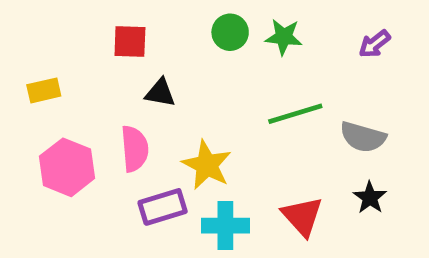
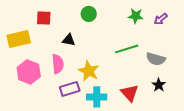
green circle: (230, 32) -> (89, 14), moved
green star: (284, 37) -> (136, 16), moved
red square: (130, 42) -> (44, 18), moved
yellow rectangle: (44, 90) -> (19, 39), size x1.6

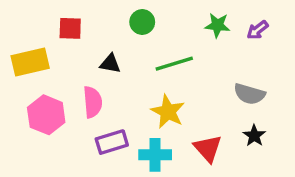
green line: (127, 49) -> (174, 64), moved
yellow star: (89, 71) -> (168, 112), moved

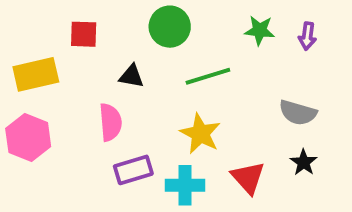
green circle: (142, 22) -> (170, 27), size x1.4
purple arrow: (257, 30) -> (307, 36), turned -45
pink hexagon: (46, 115) -> (28, 137), moved

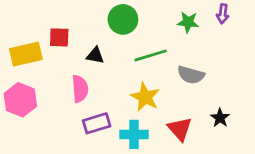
red square: (84, 34) -> (59, 37), moved
purple arrow: (307, 36) -> (223, 14), moved
gray semicircle: (298, 113) -> (191, 75), moved

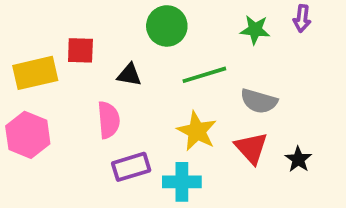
red triangle: (180, 129) -> (251, 148), moved

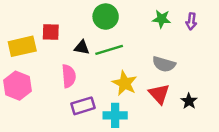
purple arrow: (302, 18) -> (191, 21), moved
green line: (204, 75) -> (109, 50), moved

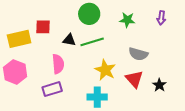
green star: (162, 19) -> (127, 20), moved
purple rectangle: (83, 106) -> (52, 89), moved

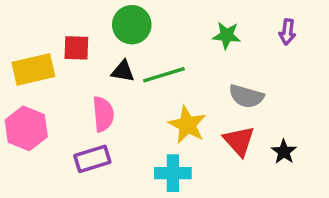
green circle: (89, 14) -> (132, 25), moved

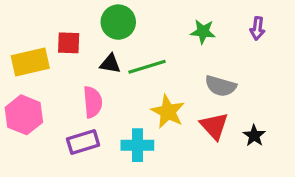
cyan cross: (173, 173) -> (137, 145), moved

